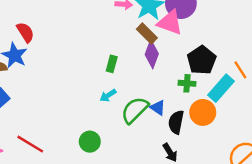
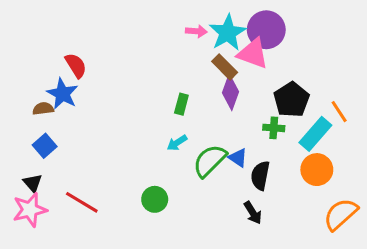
orange circle: (203, 112) -> (317, 170), moved

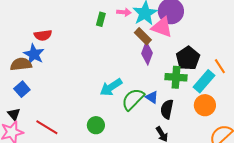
red semicircle: (76, 65) -> (43, 35), turned 114
green rectangle: (181, 104) -> (101, 19), moved
brown semicircle: (43, 109) -> (21, 64), size x1.5
green cross: (274, 128) -> (176, 77), size x1.5
cyan arrow: (177, 143) -> (111, 87), size x1.6

